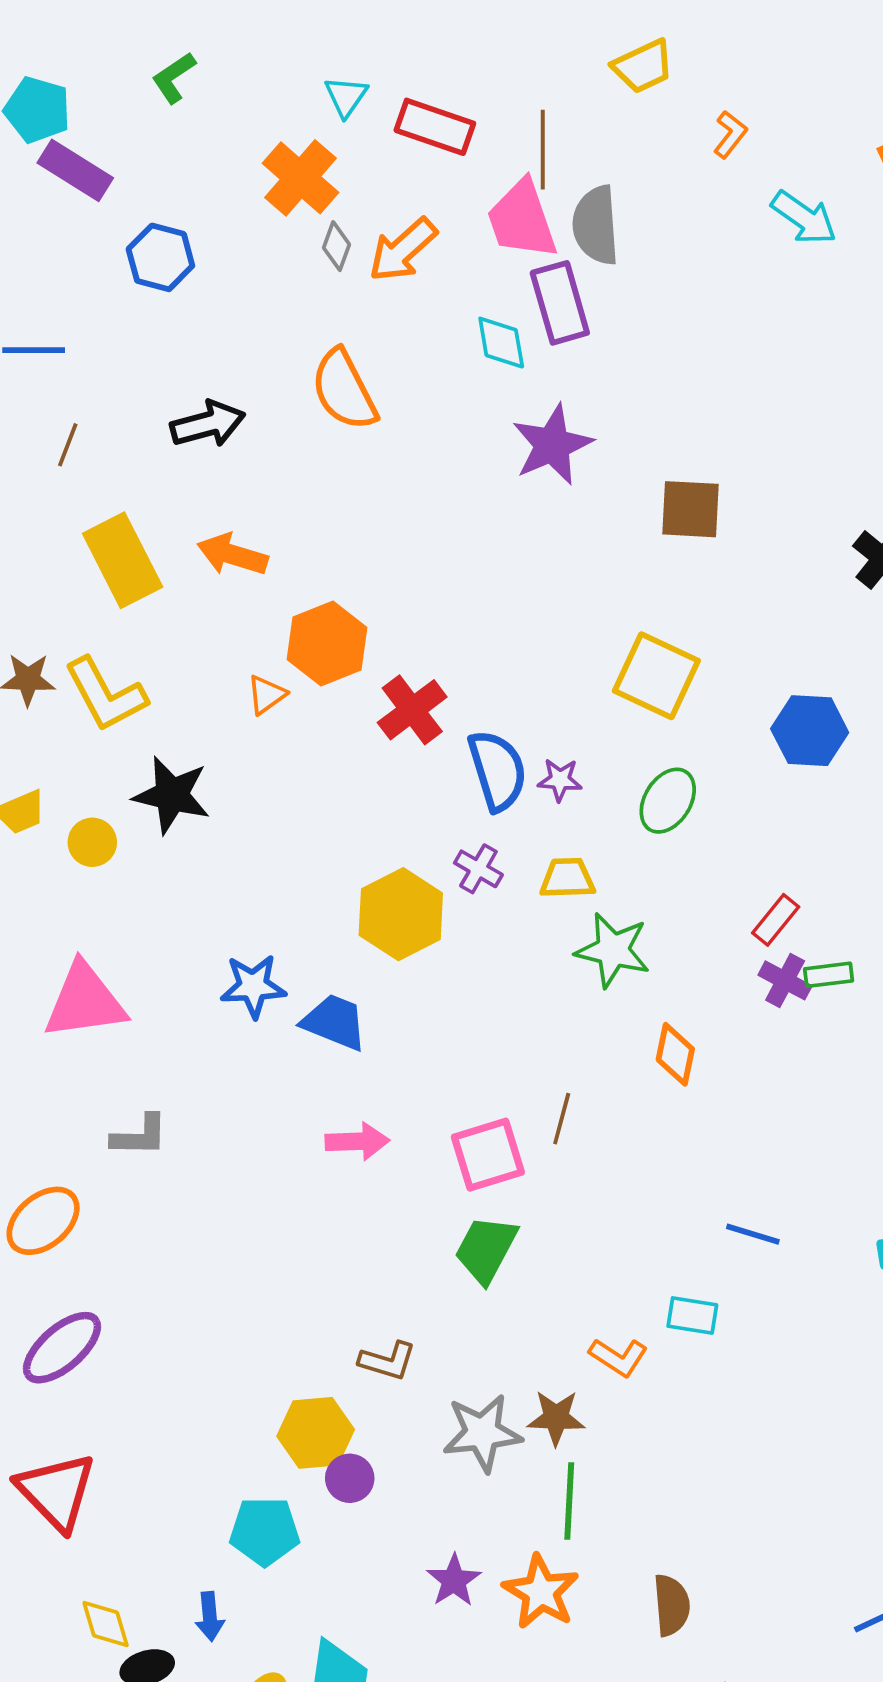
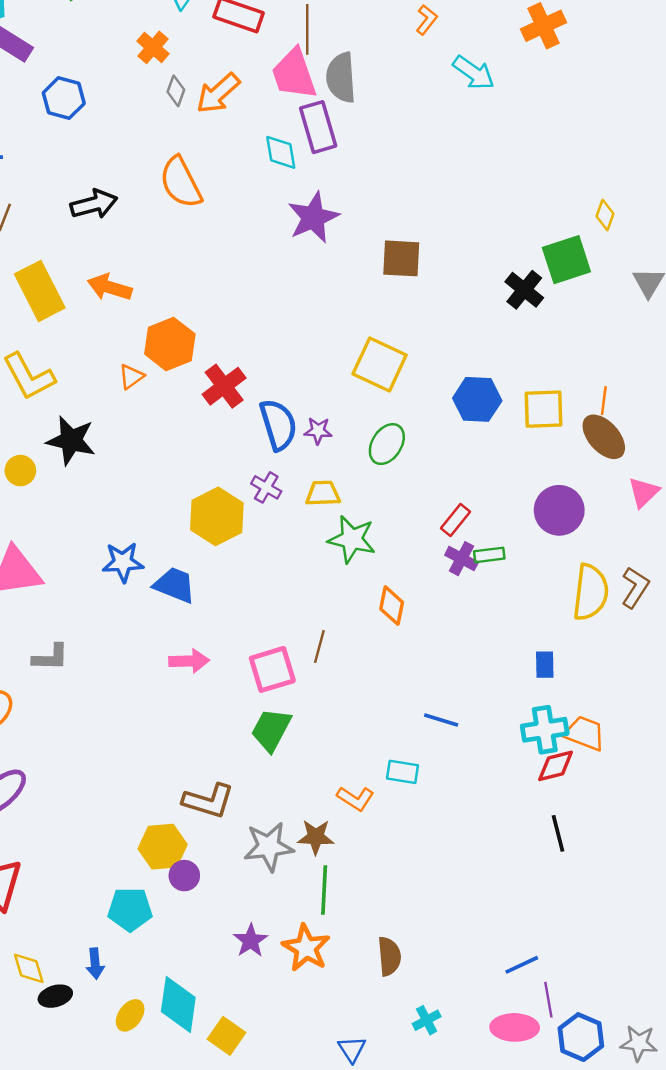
orange cross: (301, 178) -> (153, 47), size x0.7
brown L-shape: (388, 1361) -> (208, 801), size x1.4

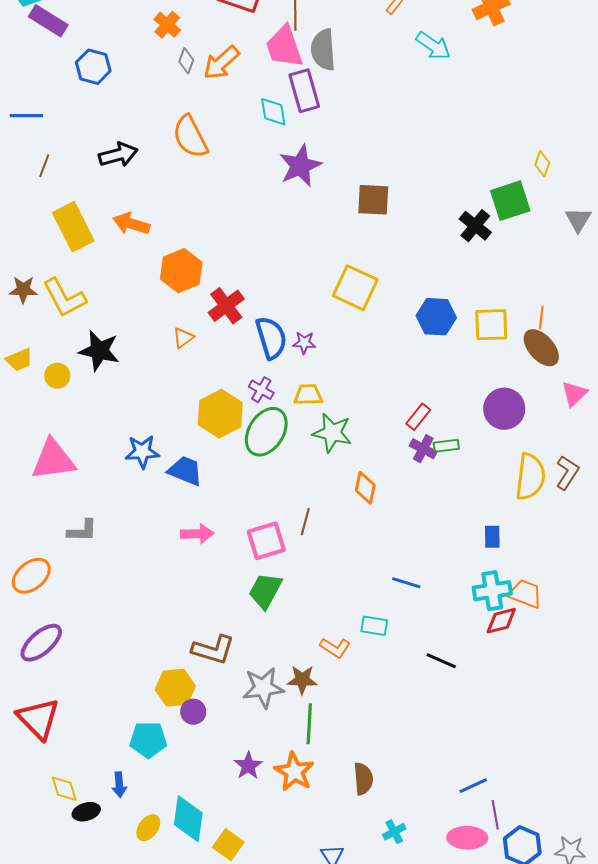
orange triangle: (131, 377) -> (183, 338), moved
green ellipse: (387, 444) -> (266, 432), moved, size x1.4
black line: (558, 833) -> (441, 661), moved, turned -52

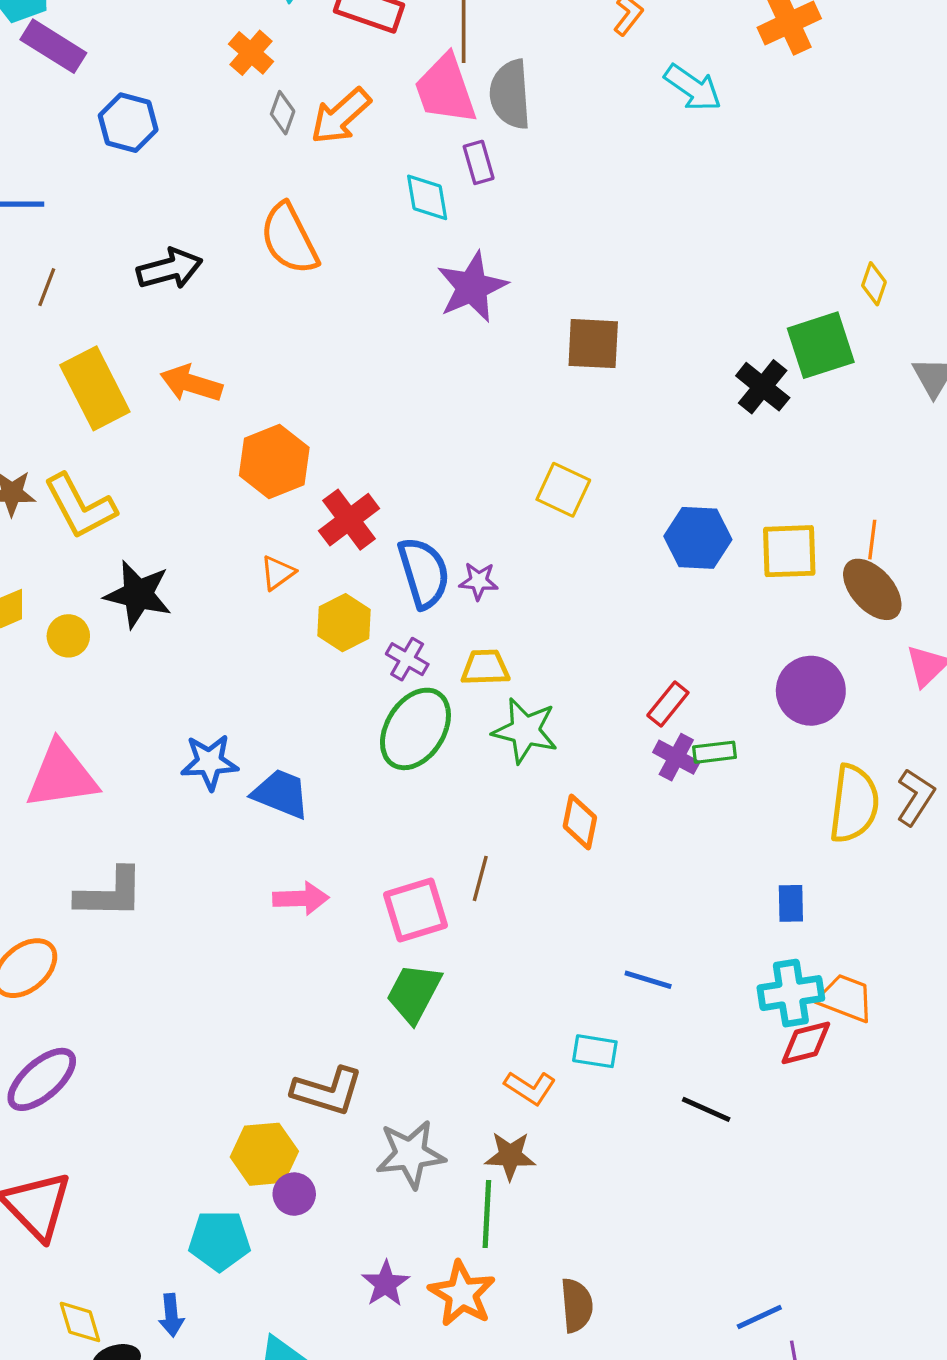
purple rectangle: (304, 91) -> (479, 162), size x0.6
yellow square: (355, 288) -> (563, 490), size x0.7
yellow hexagon: (220, 414) -> (344, 623), moved, size x0.7
gray L-shape: (82, 531) -> (110, 893), size x1.4
brown star: (302, 680) -> (510, 1156), moved

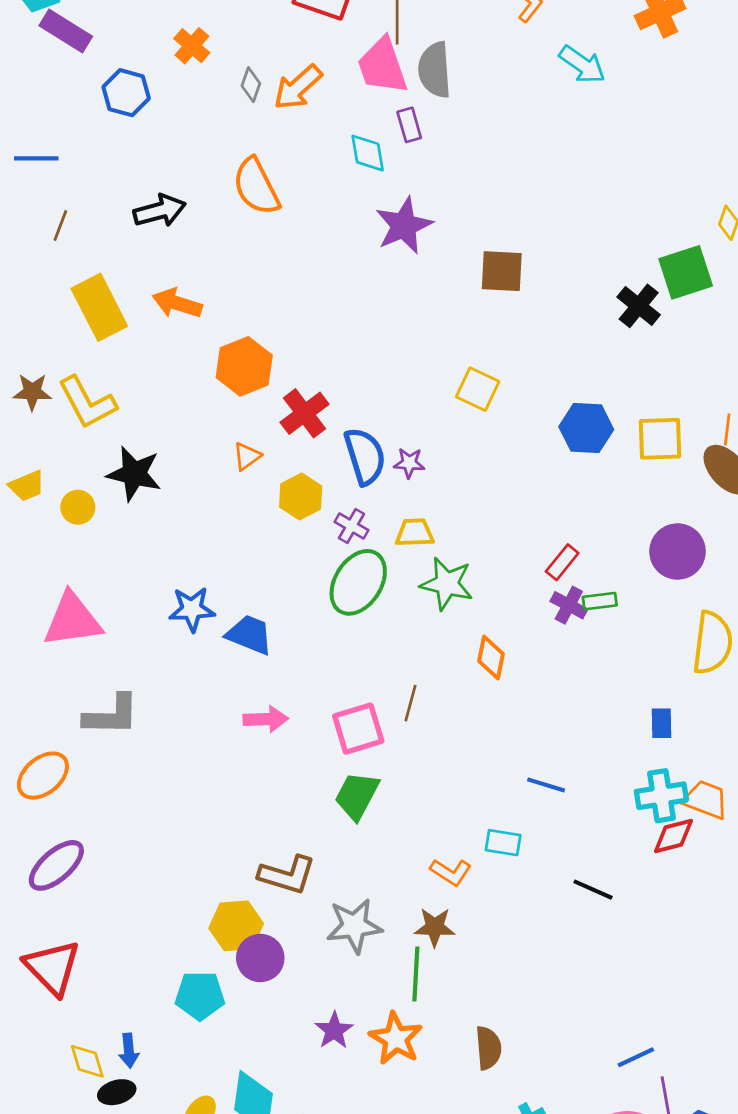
orange cross: (251, 53) -> (192, 46), moved
purple circle: (294, 1194) -> (260, 958), size x1.4
blue arrow: (171, 1315) -> (129, 1051), moved

